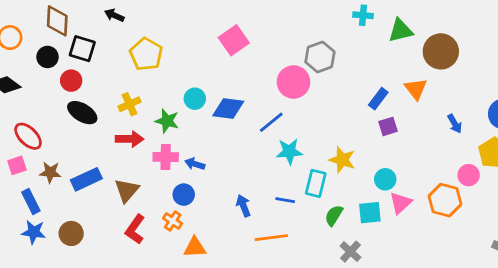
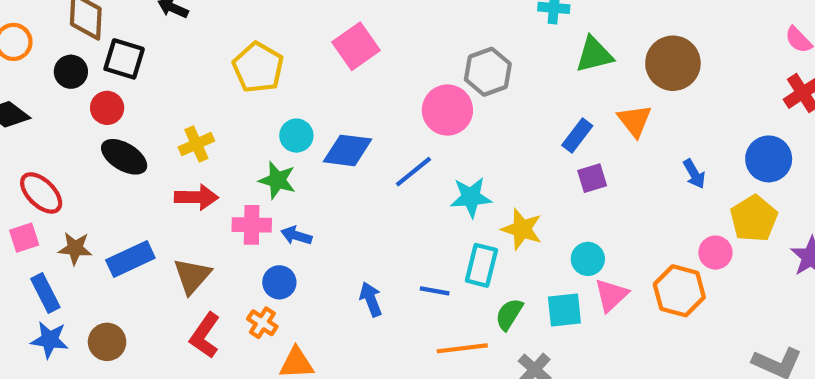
green triangle: (401, 31) -> (594, 55), moved
yellow pentagon: (146, 54) -> (258, 67), moved
green star: (167, 121) -> (277, 180), moved
cyan star: (289, 151) -> (471, 197), moved
orange line: (271, 238) -> (462, 348), moved

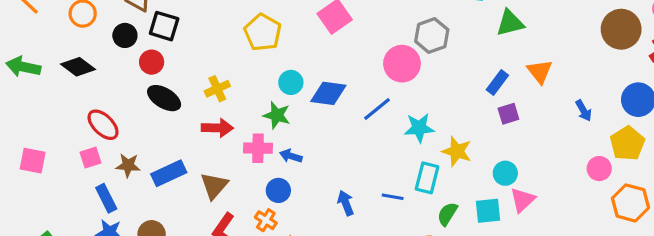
brown circle: (673, 63) -> (621, 29), moved
orange hexagon: (679, 291) -> (631, 203), moved

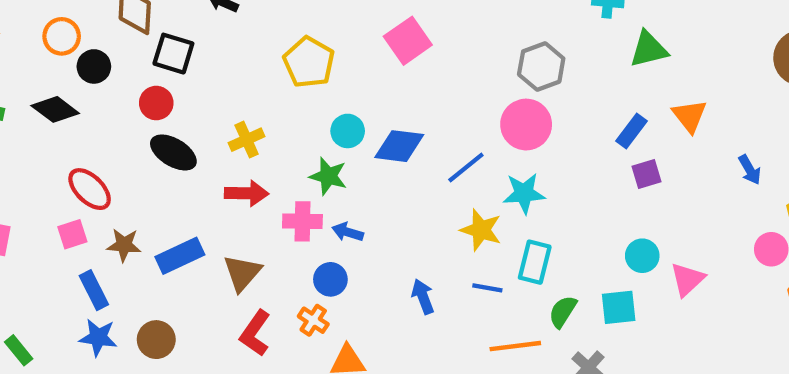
black circle: (125, 35) -> (94, 66), moved
pink circle: (402, 64) -> (526, 125), moved
yellow star: (457, 151) -> (481, 230), moved
pink triangle: (523, 200) -> (687, 279), moved

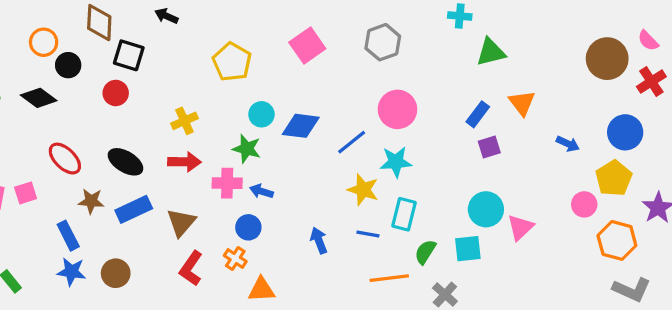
gray hexagon: (541, 66) -> (383, 42), moved
black ellipse: (173, 152) -> (125, 162), moved
blue arrow: (750, 170) -> (568, 144), turned -35
pink square: (72, 234) -> (26, 193), moved
cyan circle: (642, 256) -> (486, 209), size x1.4

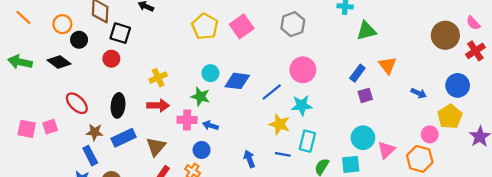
yellow pentagon: (232, 62) -> (205, 26), moved
black ellipse: (125, 162) -> (118, 105), turned 65
blue rectangle: (68, 236) -> (90, 156), moved
orange hexagon: (617, 240) -> (420, 159), moved

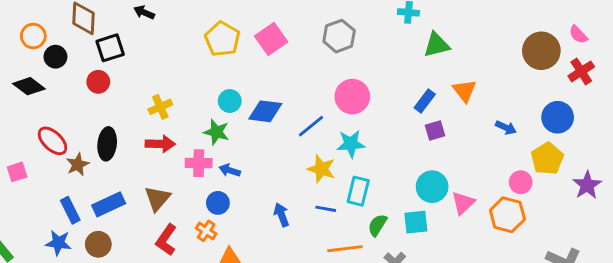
black square: (120, 33) -> (110, 48), turned -35
brown star: (95, 132) -> (78, 165), moved, turned -30
blue rectangle: (124, 138) -> (109, 204), moved

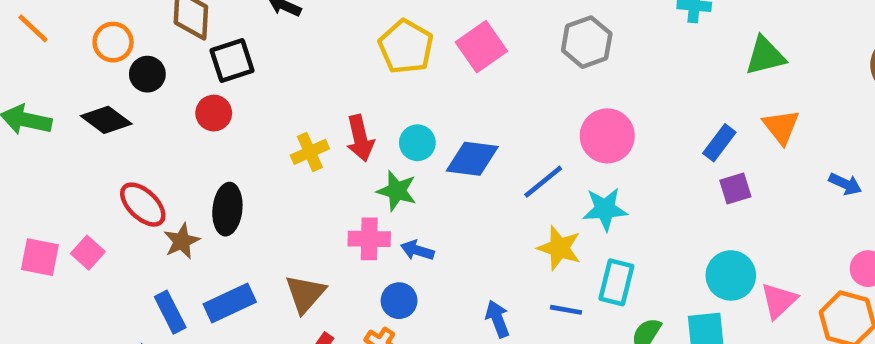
green triangle: (436, 45) -> (765, 56), moved
red arrow: (160, 144) -> (360, 138), moved, turned 76
pink square: (17, 172) -> (88, 253), turned -30

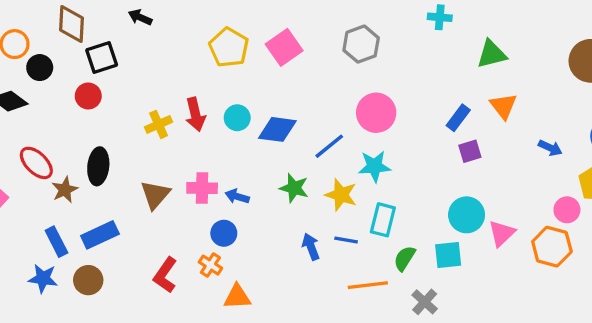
green star: (397, 191) -> (294, 188), moved
brown triangle: (305, 294) -> (155, 195), moved
blue arrow: (497, 319) -> (311, 247), moved

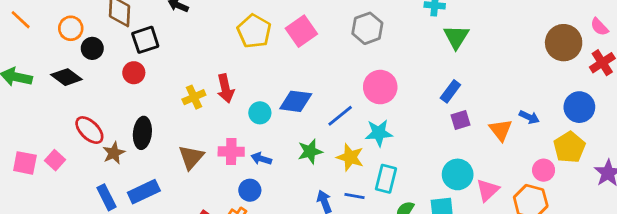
green triangle: (492, 54) -> (456, 37), moved, turned -44
orange triangle: (503, 106) -> (501, 130), moved
cyan circle: (237, 118) -> (260, 113), moved
green star: (294, 188) -> (310, 152), turned -30

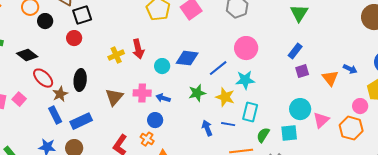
black diamond: (66, 77) -> (27, 55), moved
blue rectangle: (107, 197) -> (55, 115), moved

